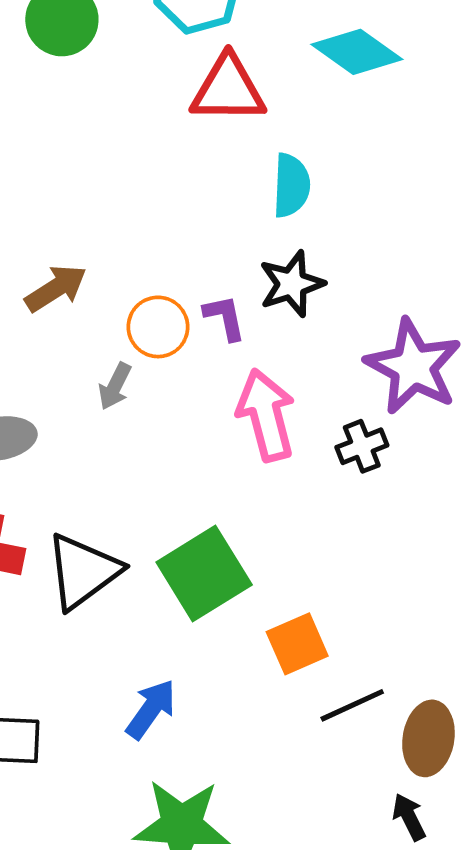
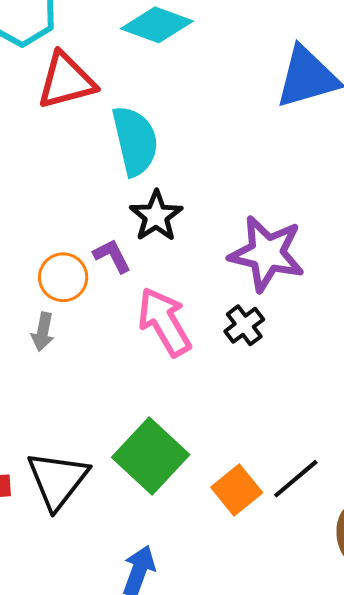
cyan semicircle: (291, 185) -> (135, 141), size x1.4
black line: (352, 705) -> (296, 479), moved

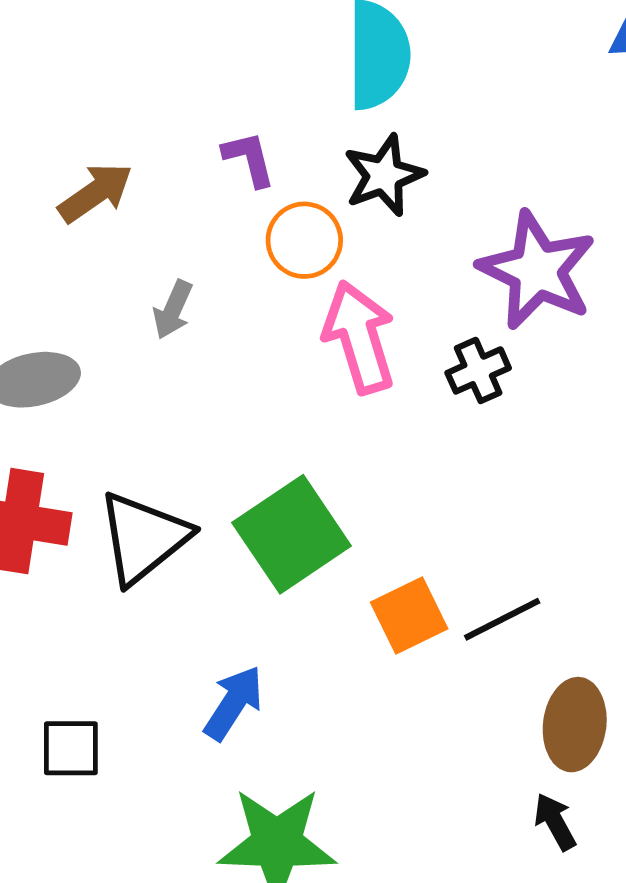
purple L-shape: (112, 256) -> (249, 159), moved
orange circle: (63, 277) -> (304, 240), moved

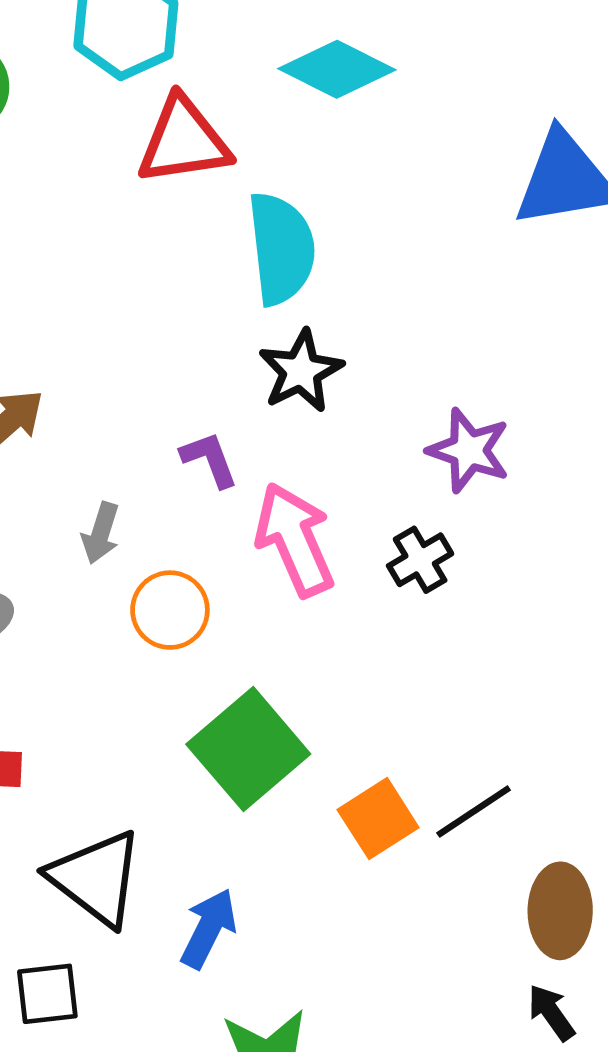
purple L-shape: (249, 159) -> (209, 459), moved
orange circle: (304, 240) -> (170, 610), moved
purple star: (537, 270) -> (469, 450), size x0.7
black triangle: (143, 538) -> (96, 878), moved, turned -37

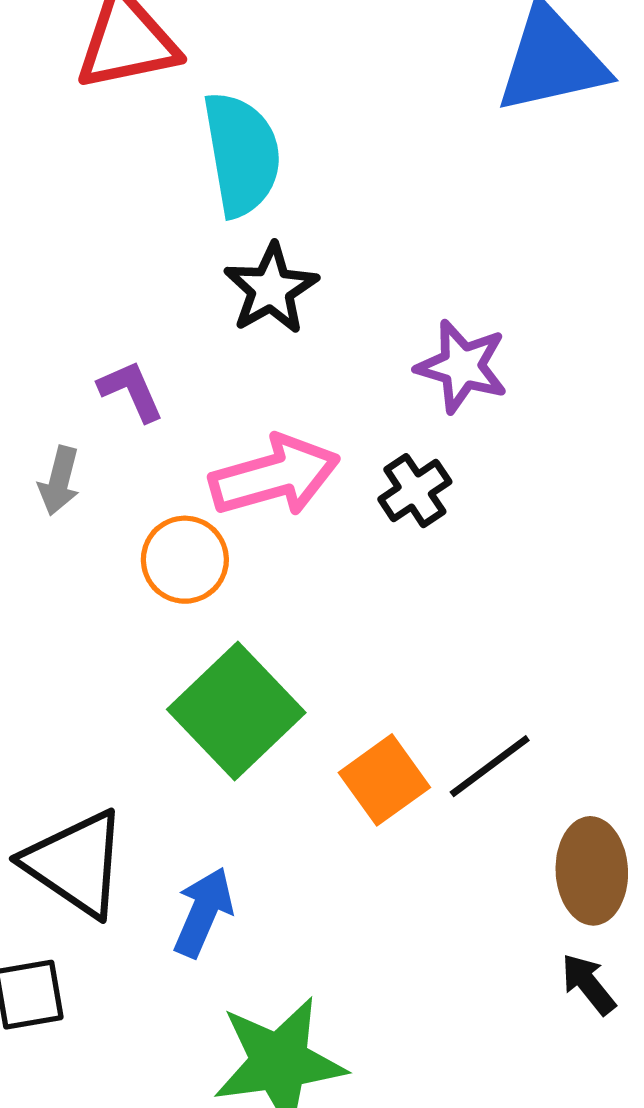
purple L-shape: (209, 459) -> (131, 391), moved
pink arrow: (295, 540) -> (275, 476), turned 101
orange circle: (170, 610) -> (185, 560), moved

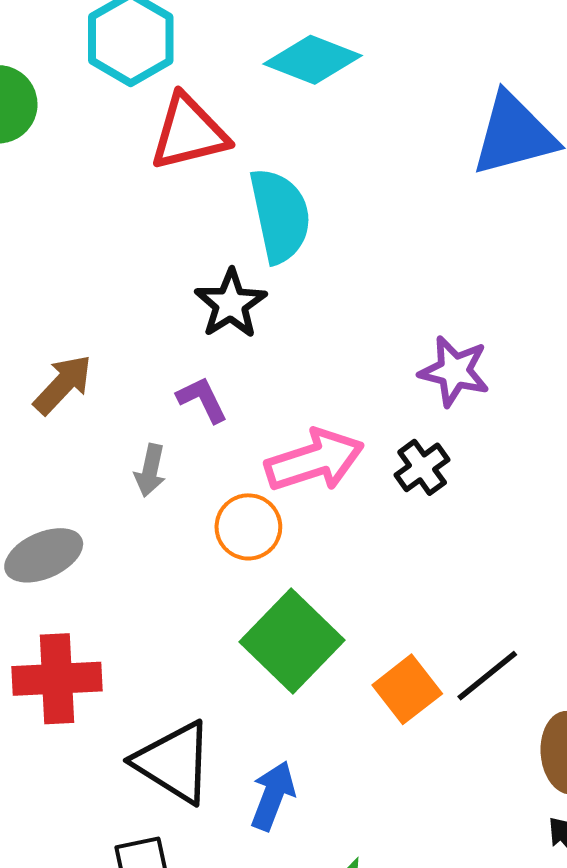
black star: (271, 289) -> (231, 304), moved

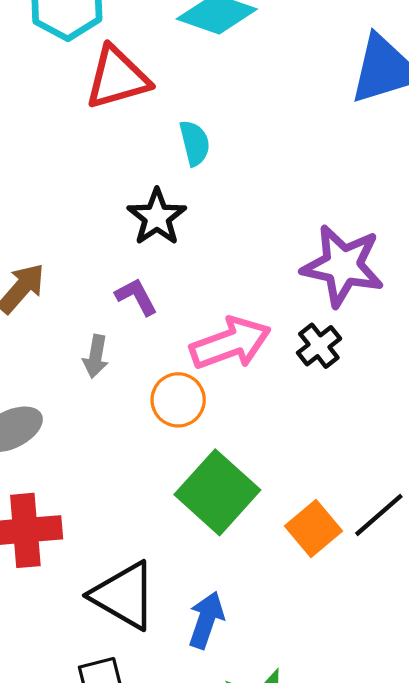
cyan semicircle: (280, 216) -> (195, 143), size x0.6
purple star: (454, 371) -> (343, 266), size x1.4

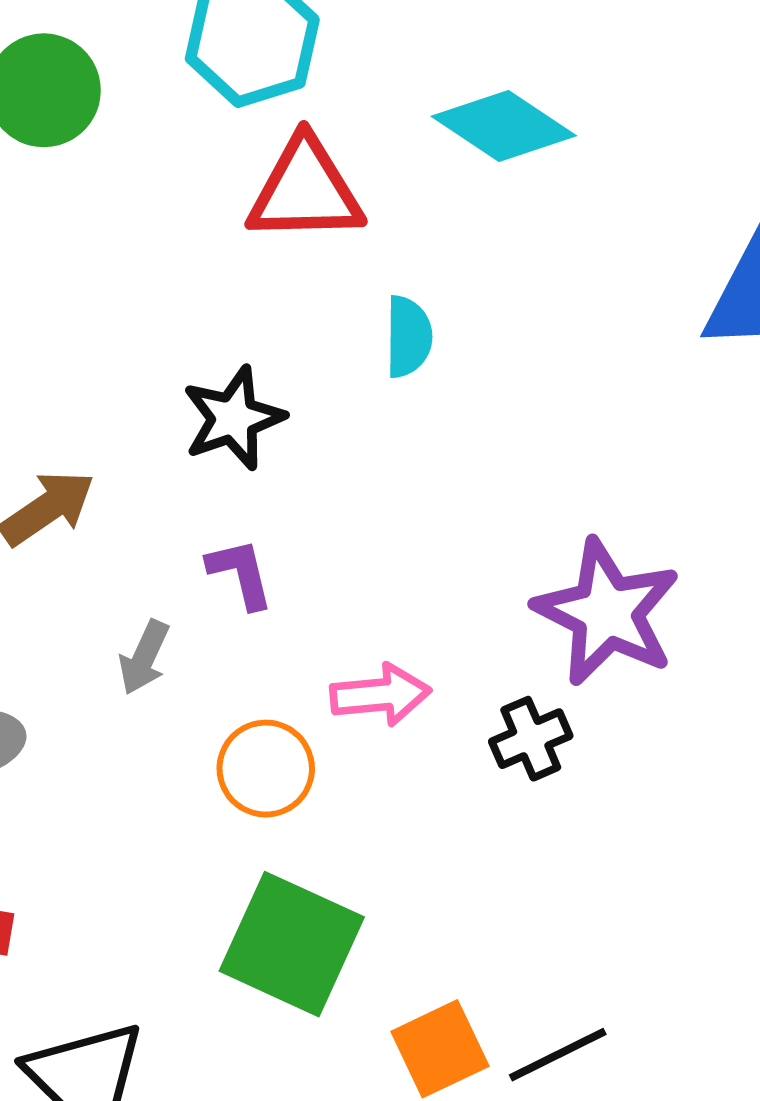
black star: (157, 217) -> (233, 418), moved
pink arrow: (230, 343) -> (380, 695), size x0.7
green square: (217, 492) -> (292, 944), turned -32

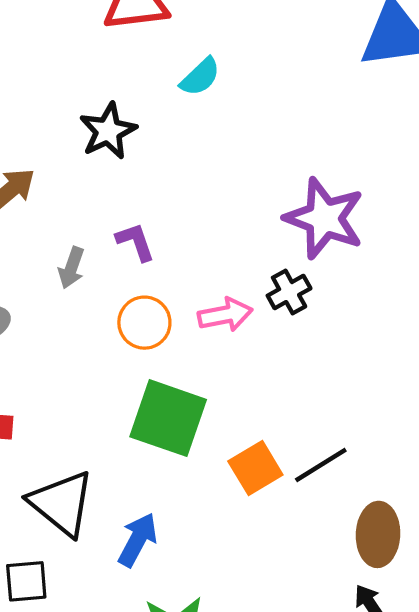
cyan semicircle: (408, 337) -> (200, 77), turned 51
purple L-shape: (240, 573) -> (135, 242), moved
pink arrow: (380, 695) -> (225, 315), moved

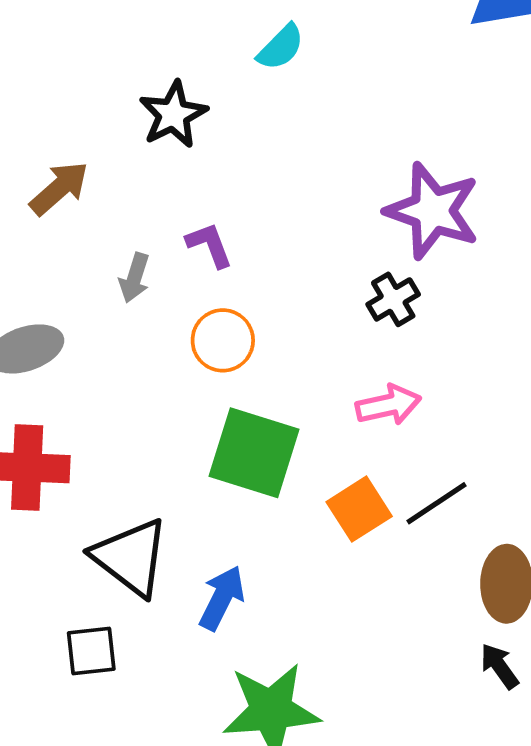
pink arrow: (225, 315) -> (388, 405), moved

